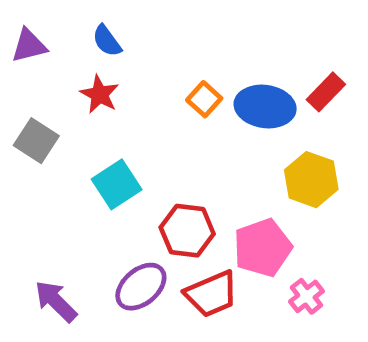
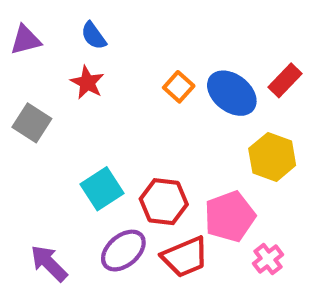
blue ellipse: (265, 107) -> (232, 93), turned 30
cyan square: (117, 184) -> (102, 189), moved

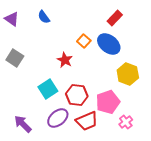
purple triangle: (26, 40) -> (12, 19), turned 49
red rectangle: (285, 80) -> (115, 18), moved
red star: (87, 83) -> (65, 60), moved

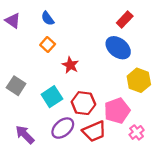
orange square: (84, 41) -> (48, 44), moved
gray square: (15, 58) -> (16, 86), moved

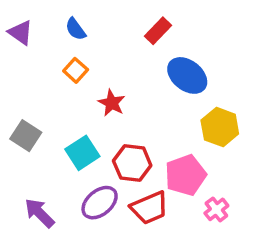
red rectangle: (125, 20) -> (158, 31), moved

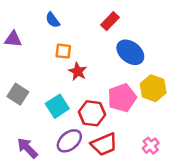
purple triangle: (21, 33) -> (13, 39), moved, turned -30
orange square: (76, 70) -> (63, 51), moved, turned -35
pink pentagon: (185, 175) -> (122, 98), moved

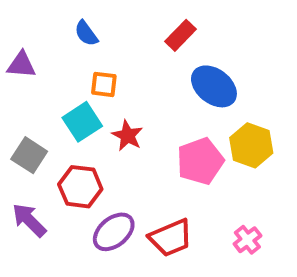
red star: (78, 71) -> (127, 136), moved
cyan square: (57, 106) -> (82, 122), moved
red hexagon: (92, 113) -> (80, 187), moved
purple arrow: (27, 148) -> (29, 220), moved

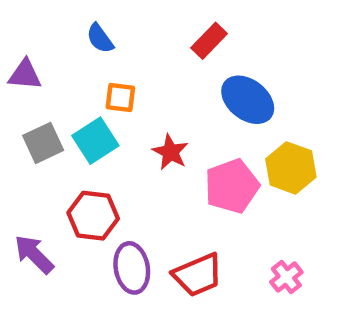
red star: (127, 136) -> (170, 152), moved
gray square: (29, 155) -> (43, 143), moved, turned 32
purple ellipse: (114, 232) -> (132, 268), turned -60

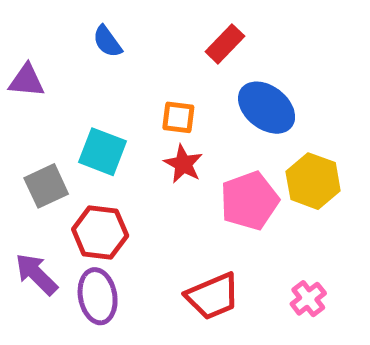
orange square: (120, 97) -> (178, 117), moved
cyan square: (95, 141) -> (102, 152), turned -36
gray square: (43, 143) -> (46, 186), moved
purple ellipse: (132, 268) -> (98, 296), moved

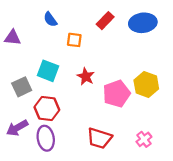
blue ellipse: (267, 108) -> (143, 23), moved, turned -45
orange square: (178, 117) -> (74, 40), moved
purple arrow: (36, 274) -> (17, 128), turned -75
red trapezoid: (213, 296) -> (99, 138), turned 40

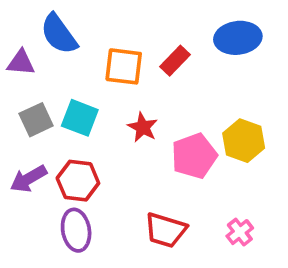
blue semicircle: (50, 19) -> (59, 34), moved, size x1.6
red rectangle: (105, 21) -> (175, 61), moved
orange square: (74, 40) -> (124, 66), size x1.5
gray square: (22, 87) -> (36, 120), moved
purple arrow: (17, 128) -> (28, 179), moved

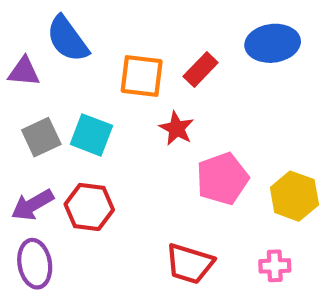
red star: (143, 127) -> (177, 128), moved
yellow hexagon: (244, 141) -> (294, 196), moved
purple ellipse: (76, 230) -> (35, 264), moved
pink cross: (240, 232) -> (275, 266), turned 36

